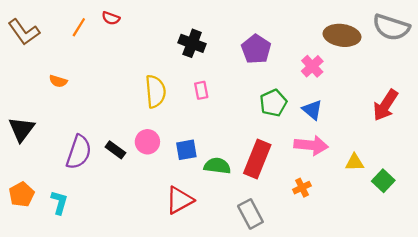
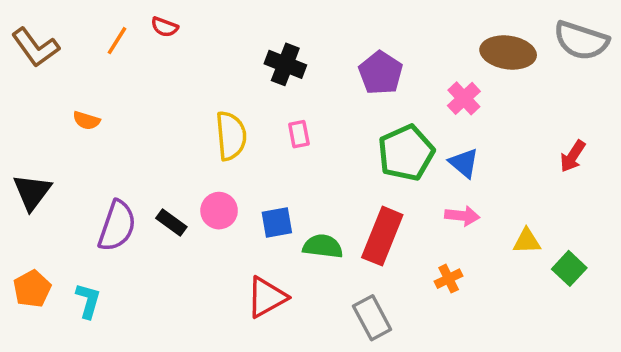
green pentagon: (273, 103) -> (406, 153), size x1.4
red arrow: (385, 105) -> (573, 156), size x0.7
pink arrow: (311, 145) -> (462, 216), size x0.7

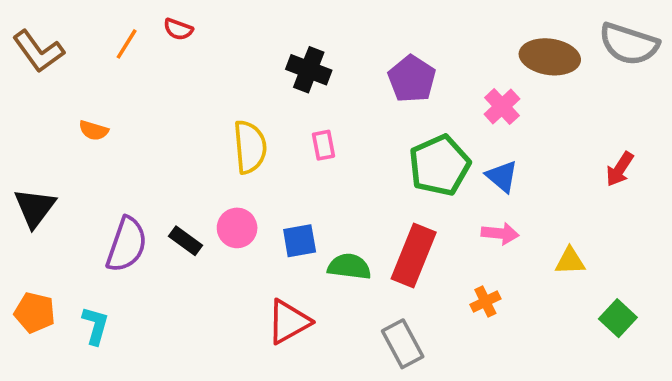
green square: (569, 268) -> (618, 318), moved
orange pentagon: (32, 289) -> (35, 313), turned -30

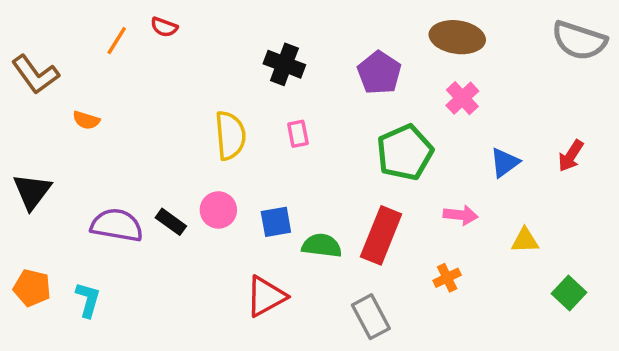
brown L-shape: (38, 51) -> (35, 74), moved
brown ellipse: (550, 57) -> (457, 37), moved
blue triangle: (502, 176) -> (505, 163), moved, turned 44
purple semicircle: (127, 244) -> (117, 225), turned -99

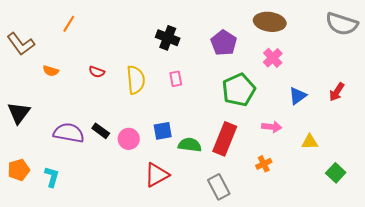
red semicircle: (164, 27) -> (97, 72), moved
pink circle: (218, 210) -> (129, 139), moved
orange pentagon: (32, 288) -> (19, 170), turned -30

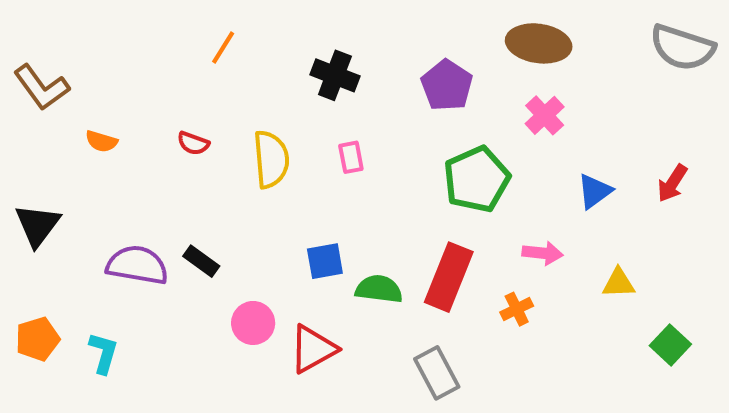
orange line: (69, 24) -> (223, 47), moved
pink circle: (129, 139) -> (253, 323), moved
orange cross: (264, 164) -> (517, 309), moved

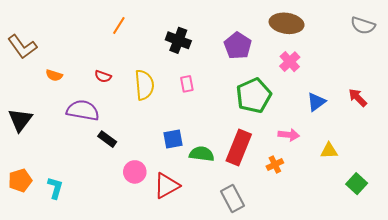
gray semicircle: (682, 47) -> (363, 25), size x0.7
red arrow: (672, 183) -> (358, 98), turned 102
purple semicircle: (137, 265) -> (83, 110), moved

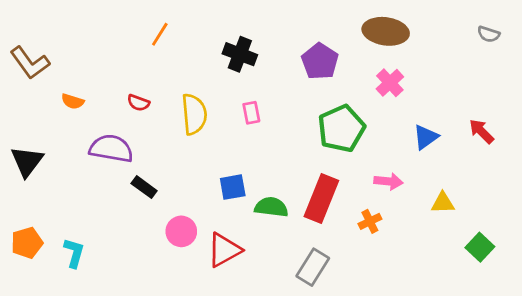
gray semicircle: (363, 25) -> (489, 34), size x0.7
gray rectangle: (232, 198) -> (313, 267), turned 60

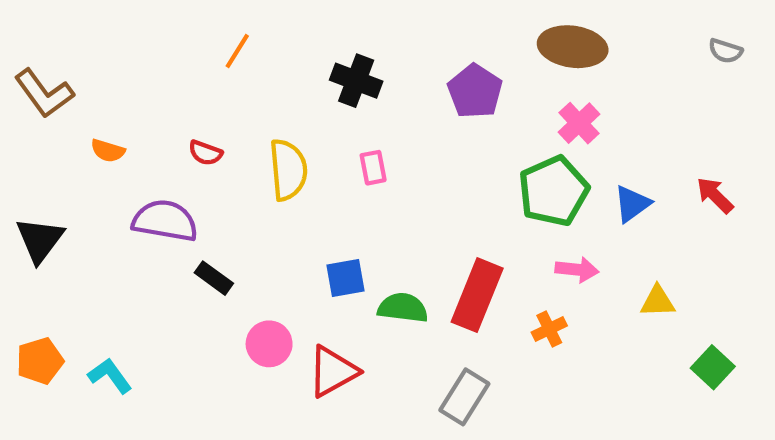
green pentagon: (341, 128) -> (554, 191), moved
cyan L-shape: (74, 253) -> (110, 376), turned -52

